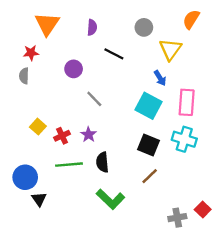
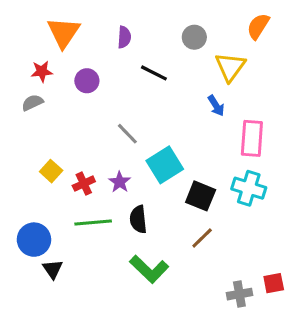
purple circle: (74, 69) -> (87, 81), moved
gray semicircle: (24, 76) -> (32, 103), turned 63
cyan square: (148, 106) -> (165, 165), moved, turned 30
red square: (203, 210) -> (274, 283), turned 35

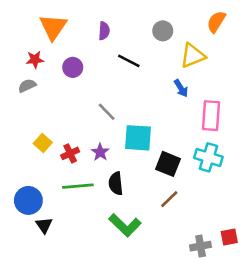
yellow triangle: (230, 67) -> (193, 56), turned 32
cyan square: (165, 165) -> (138, 138), turned 36

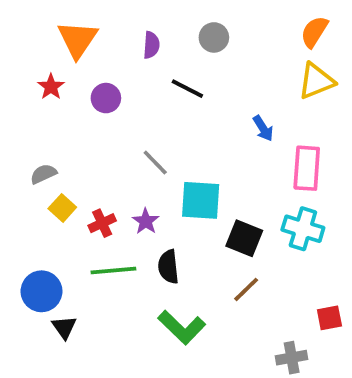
gray circle: (163, 31) -> (214, 37), moved
yellow triangle: (193, 56) -> (316, 81), moved
red star: (35, 60) -> (51, 87), turned -30
gray semicircle: (27, 86) -> (43, 174), moved
red square: (229, 237) -> (329, 318), moved

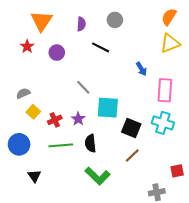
blue circle: (41, 291) -> (19, 144), moved

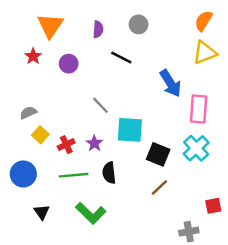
blue arrow: (141, 69) -> (170, 83), size x1.6
cyan cross: (163, 123) -> (196, 148), turned 30
green L-shape: (98, 176) -> (91, 213), moved

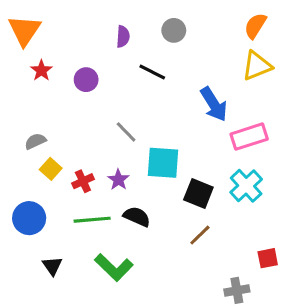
orange triangle: (50, 26) -> (25, 30), moved
pink rectangle: (199, 109) -> (249, 137), turned 68
black semicircle: (109, 173) -> (137, 217), turned 120

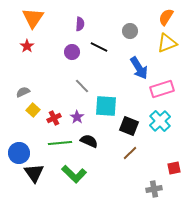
orange triangle: (25, 30) -> (33, 18), moved
gray circle: (174, 30) -> (130, 31), moved
purple circle: (86, 80) -> (72, 52), moved
blue circle: (29, 218) -> (19, 153), moved
black triangle: (52, 266) -> (34, 173), size x1.5

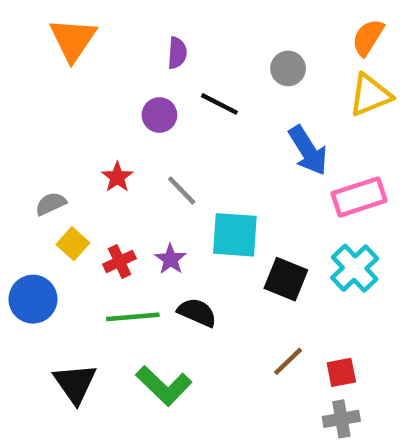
red star: (27, 46) -> (117, 177), moved
blue circle: (19, 153) -> (33, 299), moved
brown line: (130, 153) -> (288, 361), moved
red square: (174, 168) -> (341, 372), moved

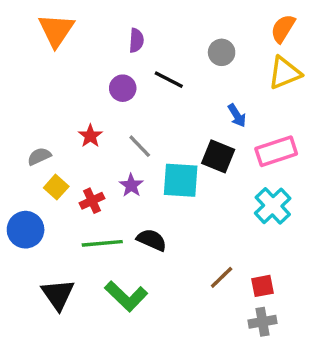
blue arrow: (308, 151) -> (237, 115), size x0.6
purple star: (171, 259) -> (131, 185), moved
black square: (286, 279) -> (218, 156), moved

